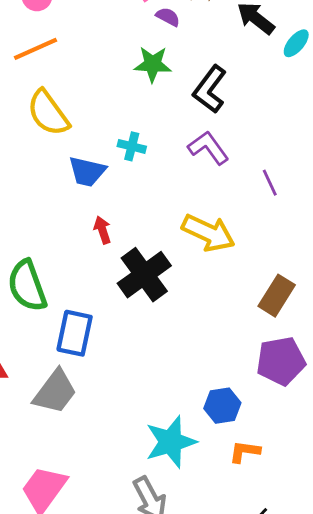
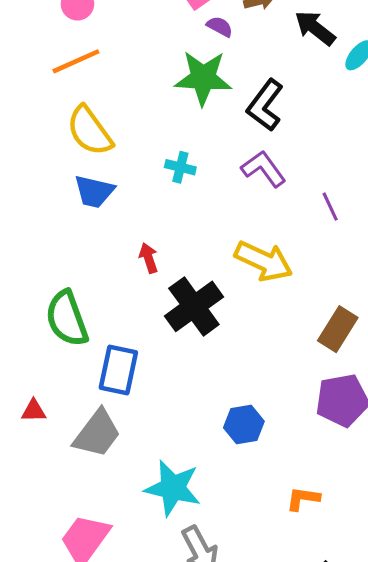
green star: (153, 64) -> (203, 78), size x1.4
blue trapezoid: (87, 171) -> (94, 191), moved
blue hexagon: (222, 406) -> (244, 424), moved
cyan star: (171, 442) -> (173, 488), moved, turned 30

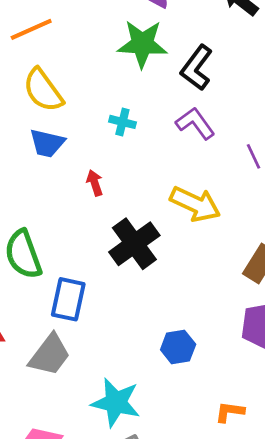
red arrow: (149, 258) -> (95, 183), moved

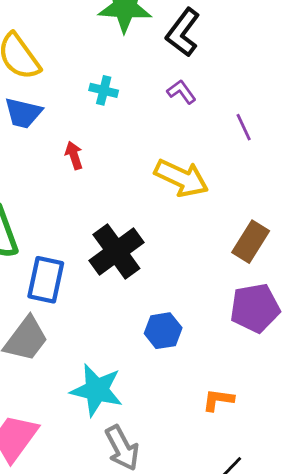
purple L-shape: (195, 123) -> (181, 92), size x0.7
black cross: (134, 244) -> (116, 252), moved

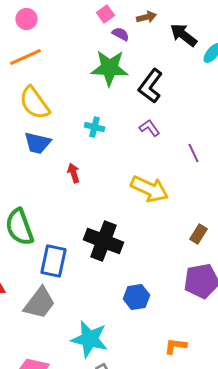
brown rectangle: (251, 242) -> (198, 234), size x0.7
black cross: (116, 252) -> (104, 241), turned -33

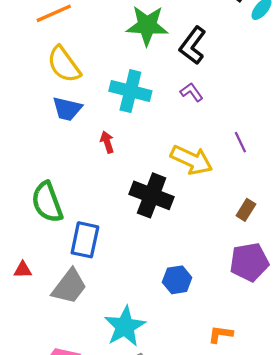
cyan cross: (94, 127) -> (130, 91), size x1.8
purple line: (194, 153) -> (240, 142), moved
black cross: (104, 241) -> (152, 195), moved
cyan star: (90, 339) -> (125, 326), turned 30

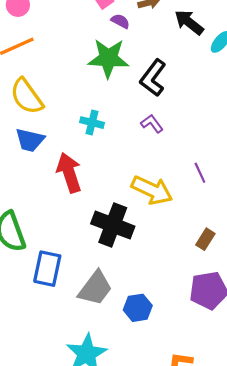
cyan cross: (130, 91) -> (92, 123), size x0.6
red arrow: (107, 142) -> (69, 173), size x1.8
gray trapezoid: (69, 286) -> (95, 288), moved

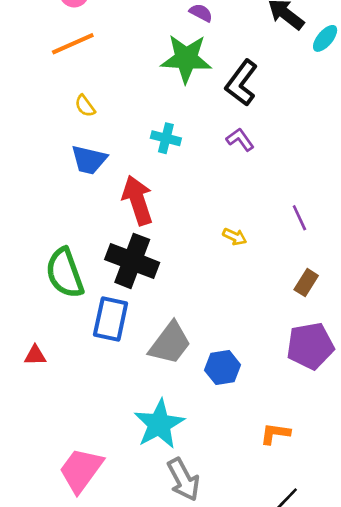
yellow semicircle: (27, 96) -> (85, 106), size x0.5
purple line: (200, 173) -> (299, 218), moved
yellow arrow: (152, 190) -> (235, 237), moved, size x0.5
black cross: (113, 225) -> (132, 261), moved

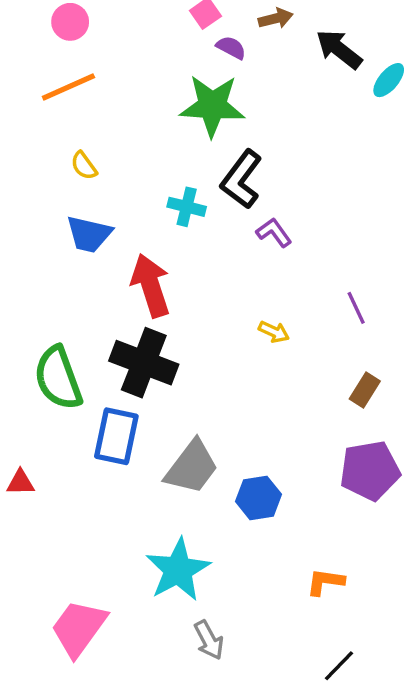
black L-shape: (241, 83) -> (241, 179), moved
purple L-shape: (240, 140) -> (274, 232), moved
gray arrow: (183, 479) -> (209, 640), size x0.7

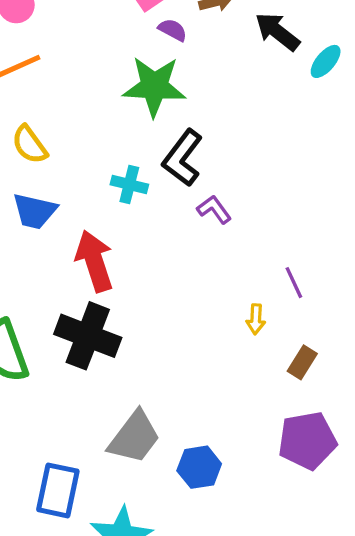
yellow semicircle: (84, 166) -> (30, 145), size x1.4
yellow arrow: (274, 332) -> (256, 319), moved, turned 68
blue rectangle: (116, 436) -> (58, 490), moved

